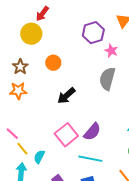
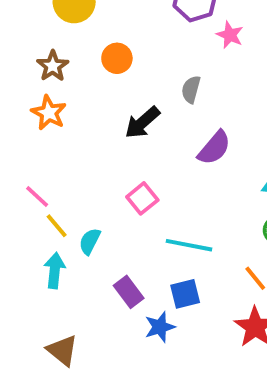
gray semicircle: (107, 79) -> (191, 89), moved, size x0.6
orange star: (18, 91) -> (49, 113), turned 30
purple semicircle: (92, 132) -> (214, 148), moved
pink square: (66, 135) -> (142, 198), size x0.7

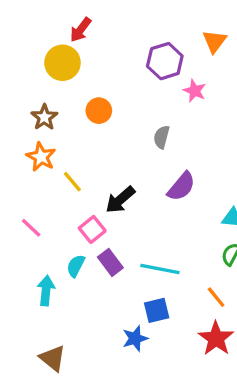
black arrow: (142, 123) -> (120, 200), moved
pink square: (142, 198) -> (92, 229), moved
yellow line: (57, 226) -> (72, 182), moved
purple rectangle: (129, 292) -> (110, 262), moved

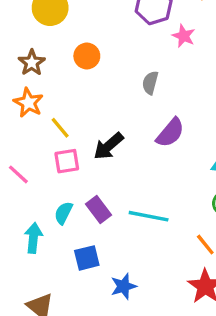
pink square: (92, 229) -> (67, 161), moved, turned 30
blue square: (157, 310) -> (87, 258), moved

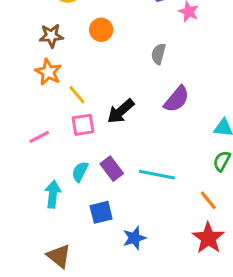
brown star: (32, 63) -> (51, 36), turned 30
pink line: (18, 174) -> (39, 137), turned -70

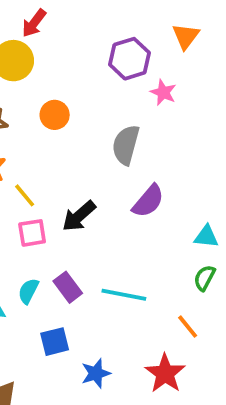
gray semicircle: (158, 54) -> (126, 145), size x1.5
red star: (208, 238) -> (165, 373), moved

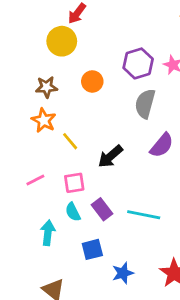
purple hexagon: (130, 59) -> (138, 63), moved
pink square: (32, 233) -> (74, 183), moved
cyan semicircle: (28, 291) -> (73, 212), turned -54

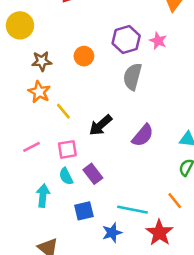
yellow circle: (62, 41) -> (20, 25), moved
purple semicircle: (162, 145) -> (143, 135), moved
cyan line: (144, 215) -> (133, 210), moved

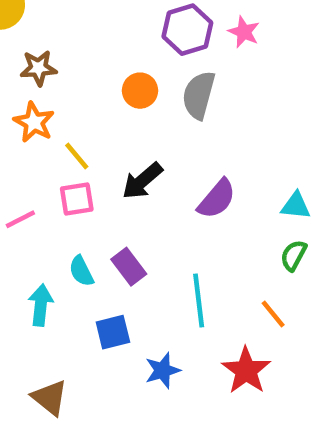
orange circle: (84, 56) -> (140, 91), moved
pink square: (67, 149) -> (77, 199), moved
cyan line: (133, 210) -> (199, 300), moved, turned 72

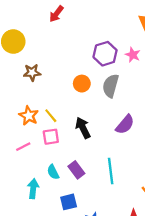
orange star: (34, 122) -> (29, 116), moved
black arrow: (142, 181) -> (83, 128), turned 105
purple semicircle: (217, 199) -> (125, 124), moved
cyan line: (199, 300) -> (111, 171), moved

